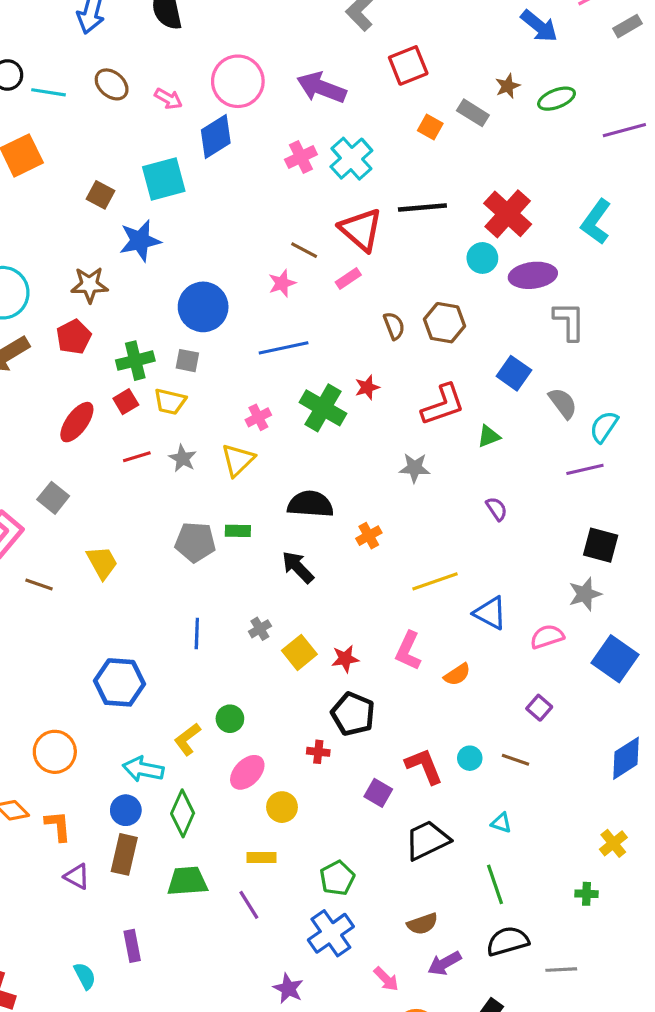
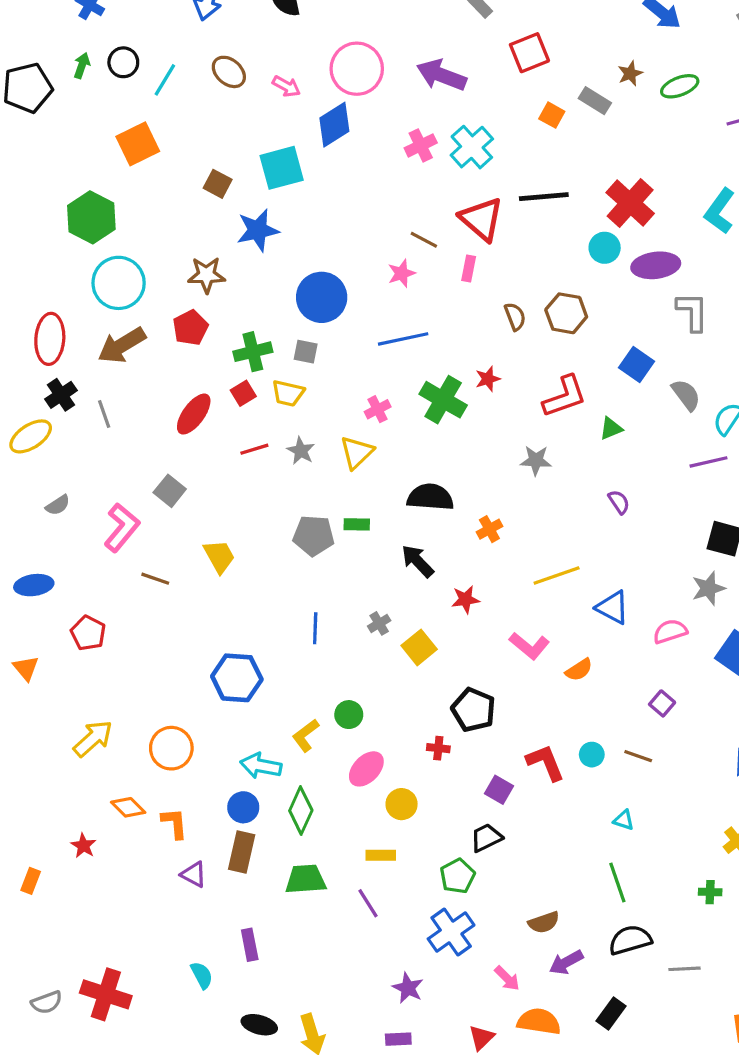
cyan line: (48, 92) -> (165, 80), turned -68
pink rectangle: (348, 278) -> (469, 269), turned -45
pink L-shape: (408, 651) -> (529, 646), turned -75
red star: (345, 659) -> (465, 599), moved
black trapezoid: (427, 840) -> (486, 838), moved, size x0.7

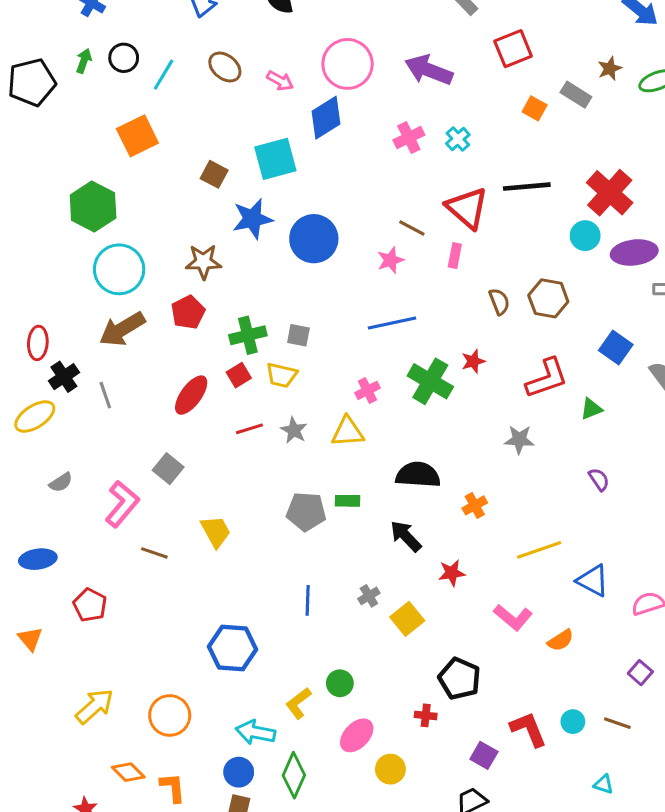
cyan cross: (472, 147) -> (458, 139), size x0.6
blue circle: (322, 297) -> (314, 239), moved
red ellipse: (50, 339) -> (38, 343), moved, size x0.7
yellow triangle: (357, 452) -> (348, 432), turned 40

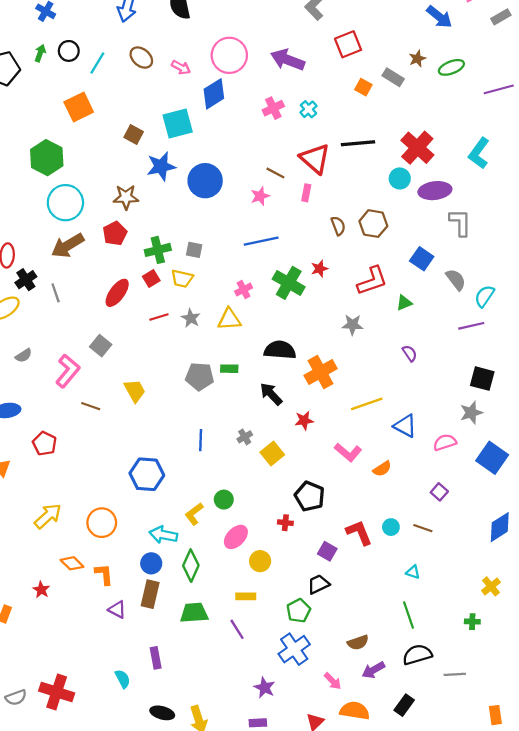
orange cross: (475, 505) -> (321, 372), size x1.8

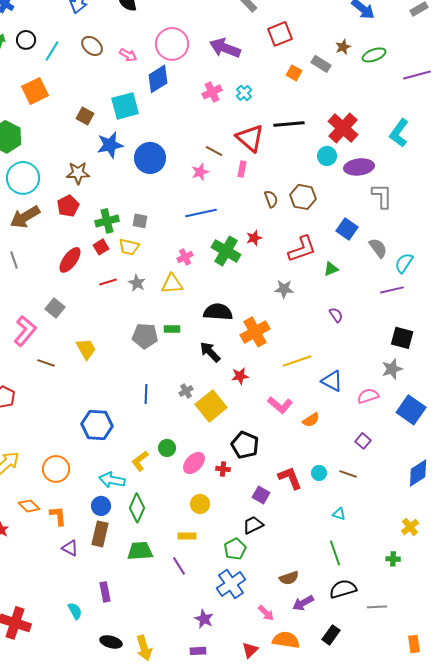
yellow square: (272, 453) -> (211, 406), size x1.4
pink ellipse: (236, 537) -> (194, 463), moved

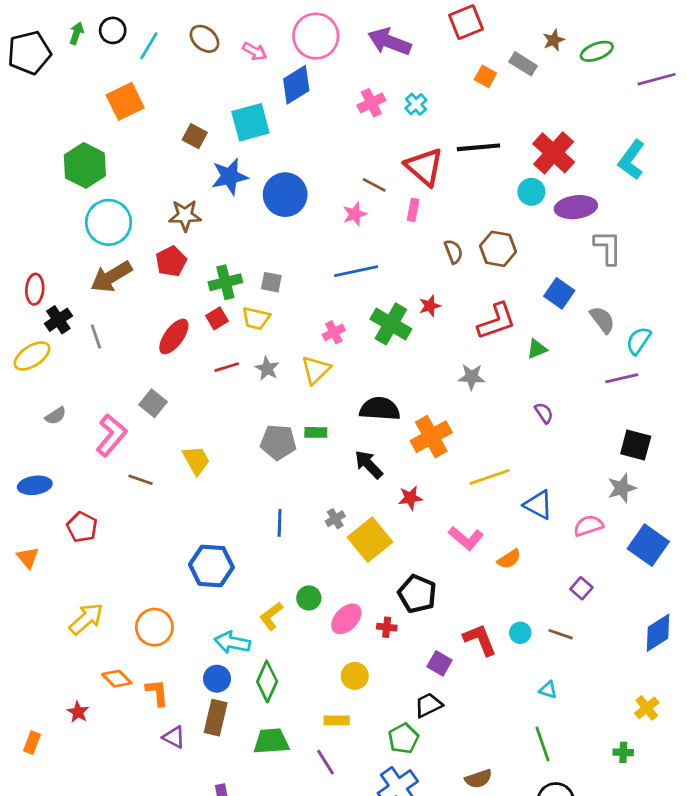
yellow triangle: (172, 284) -> (316, 370), turned -40

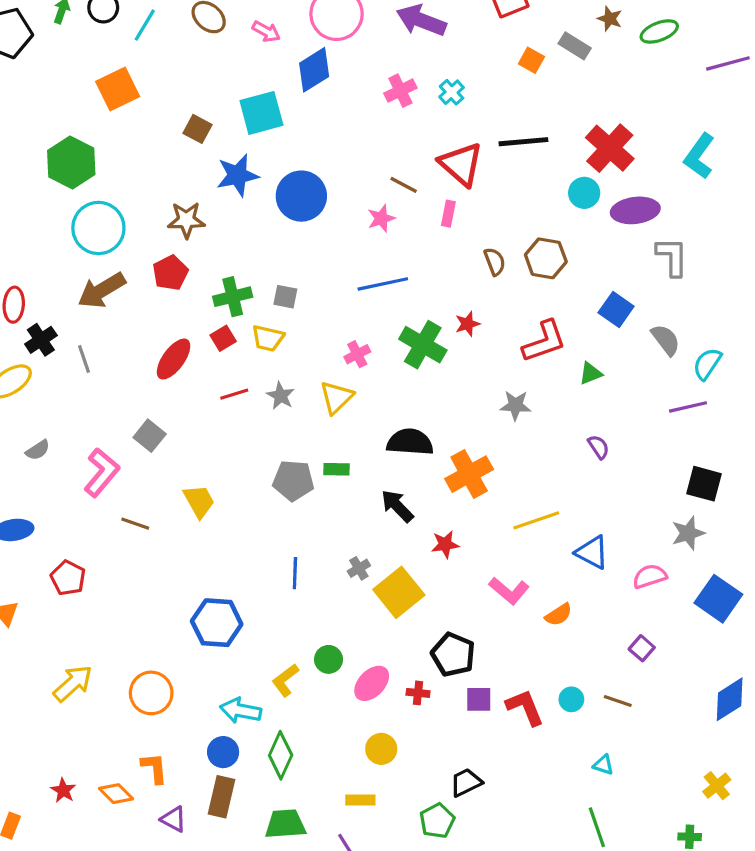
brown star: (554, 40) -> (610, 19), turned -30
purple square: (440, 663) -> (479, 699), moved, turned -30
orange diamond: (117, 679) -> (116, 794), moved

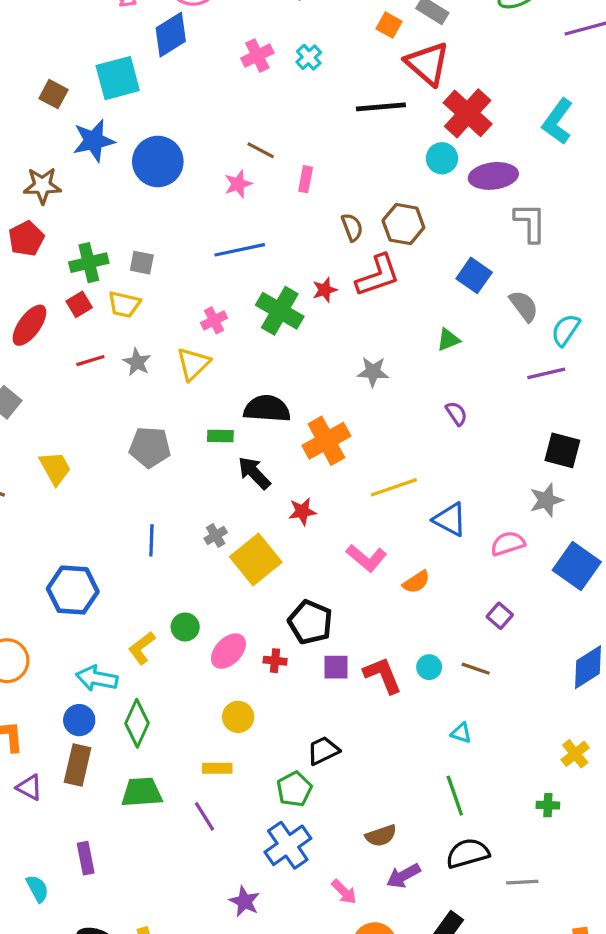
red triangle: (461, 164) -> (428, 64), moved
red L-shape: (544, 341) -> (378, 275), moved
green rectangle: (337, 469) -> (220, 436), moved

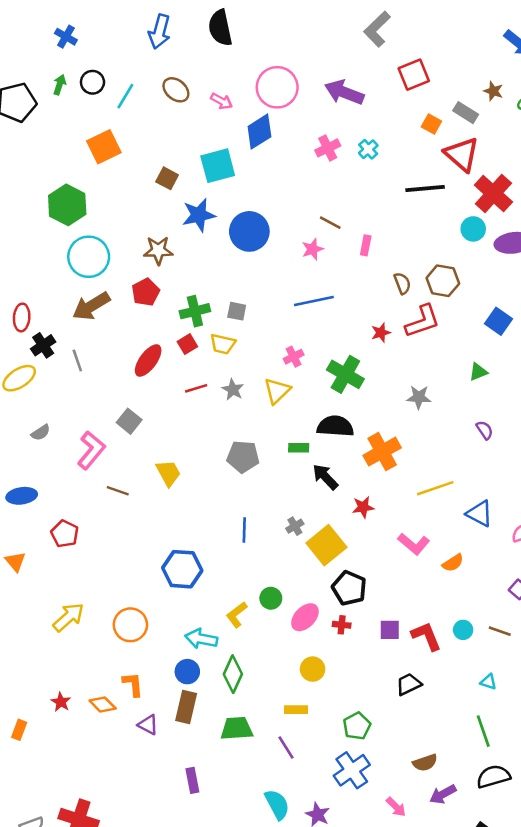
green cross: (280, 311) -> (345, 374), moved
black pentagon: (310, 622) -> (349, 588), moved
black trapezoid: (323, 751) -> (409, 684), moved
cyan semicircle: (37, 889) -> (277, 804), moved, size x1.4

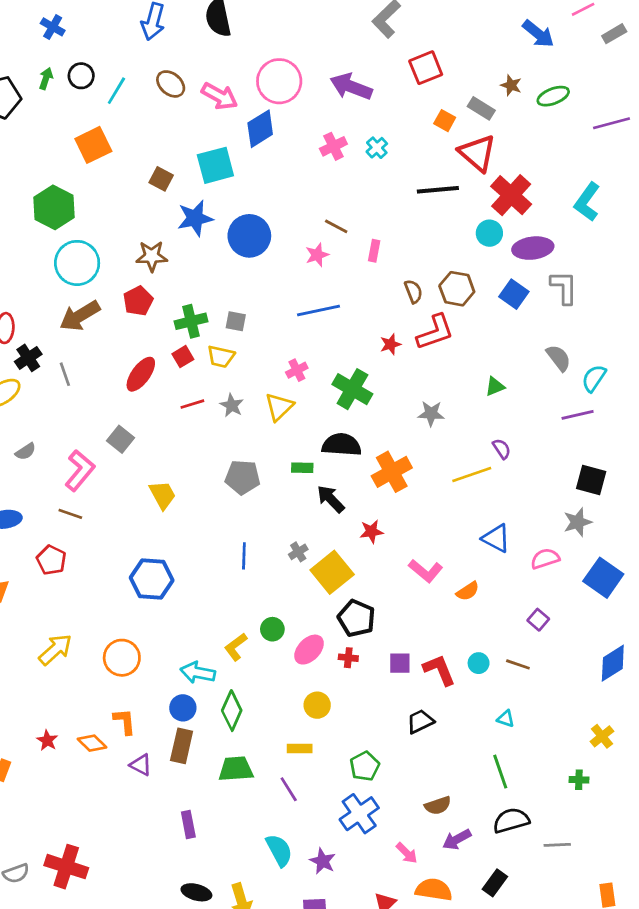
pink arrow: (221, 101) -> (219, 96), size x1.5
blue square: (498, 321) -> (514, 294), moved
yellow line: (435, 488) -> (472, 475), moved
brown line: (118, 491) -> (70, 514), moved
blue hexagon: (182, 569) -> (152, 579), moved

